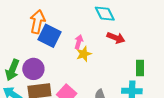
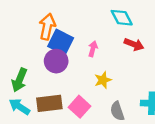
yellow star: (84, 54) -> (103, 80), moved
purple circle: (33, 69) -> (56, 61), moved

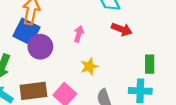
blue square: (61, 42) -> (26, 32), moved

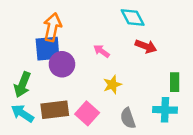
blue square: (26, 32) -> (48, 49), turned -32
pink arrow: (79, 34) -> (101, 51), turned -70

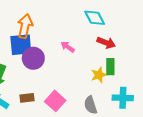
green rectangle: (175, 82) -> (110, 67), moved
yellow star: (112, 85) -> (99, 75), moved
brown rectangle: (55, 110) -> (27, 98), size x0.6

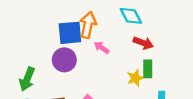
orange arrow: (25, 26) -> (88, 25), moved
blue square: (21, 45) -> (70, 33), moved

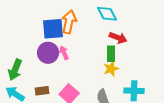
pink arrow: (102, 47) -> (64, 53), moved, turned 32
green rectangle: (148, 69) -> (111, 54), moved

